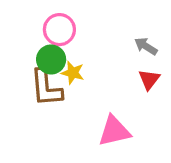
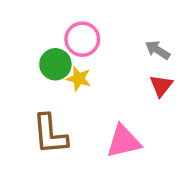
pink circle: (59, 30) -> (82, 39), moved
brown L-shape: (46, 88) -> (50, 134), moved

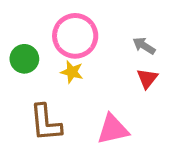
pink circle: (82, 39) -> (75, 36), size x1.4
green circle: (55, 64) -> (24, 59), moved

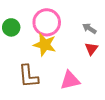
green circle: (24, 59) -> (11, 27), moved
yellow star: (72, 72) -> (45, 45), size x1.6

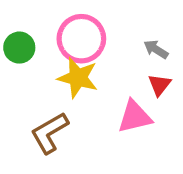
brown L-shape: (28, 76) -> (49, 133), turned 65
pink triangle: (70, 80) -> (135, 117), moved

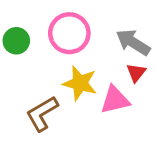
gray arrow: (156, 49) -> (133, 42), size x1.6
yellow star: (78, 78) -> (80, 83), moved

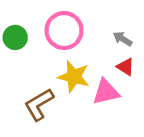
gray arrow: (133, 42) -> (123, 39), size x0.6
red triangle: (136, 73) -> (125, 67), turned -36

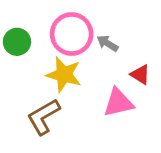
gray arrow: (123, 39) -> (107, 43), moved
yellow star: (74, 77) -> (64, 75), moved

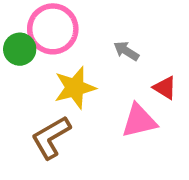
pink circle: (72, 34) -> (53, 29), moved
yellow star: (64, 75) -> (75, 88), turned -30

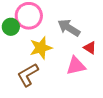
gray arrow: (126, 51) -> (69, 28), size x1.6

